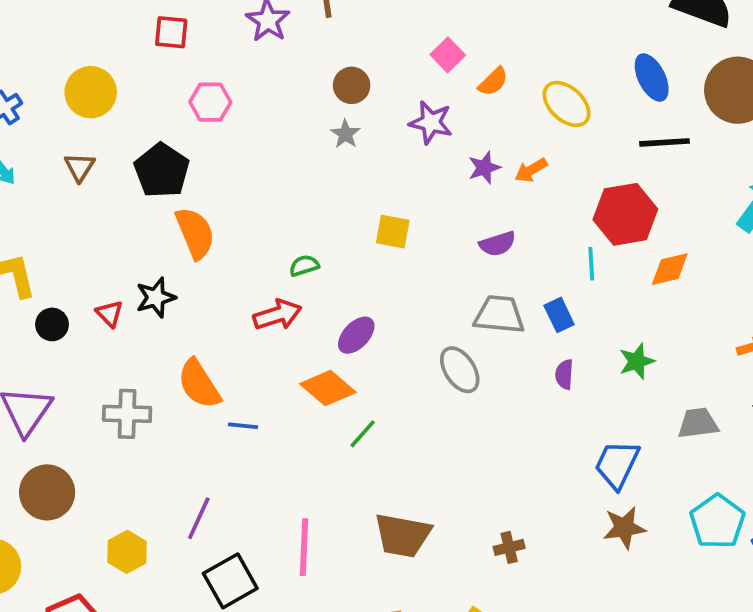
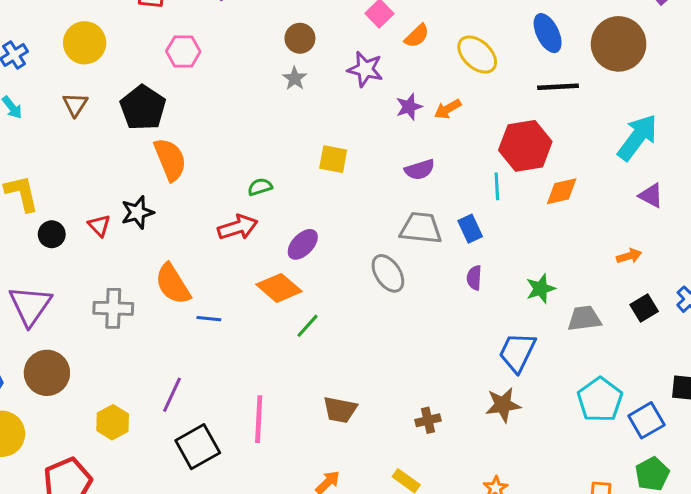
green star: (637, 361) -> (541, 289), moved
brown star: (624, 528) -> (503, 405), moved
brown trapezoid: (403, 535) -> (340, 410), size x0.7

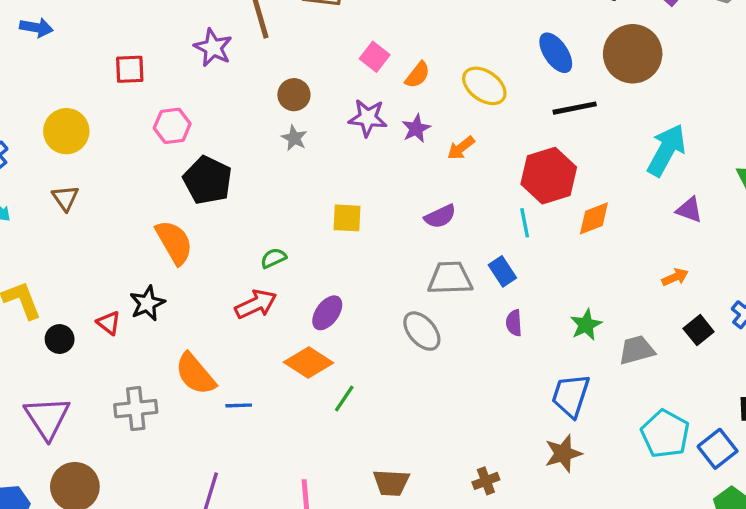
purple star: (409, 107) -> (416, 128), moved
black pentagon: (143, 108) -> (208, 180), moved

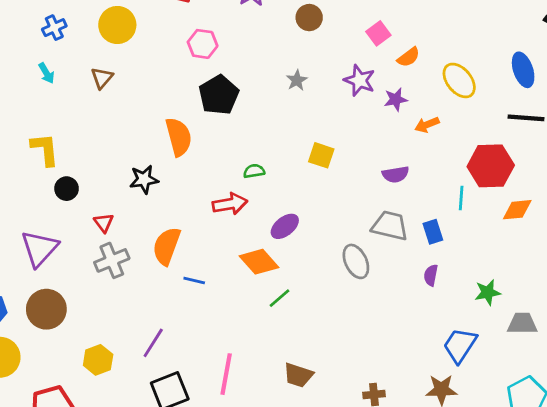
brown circle: (294, 95) -> (309, 18), moved
red triangle: (109, 323) -> (104, 223), moved
orange semicircle: (195, 374) -> (167, 246), turned 45
gray cross: (136, 409) -> (112, 260), turned -32

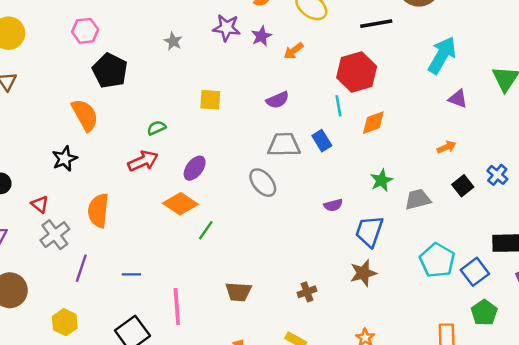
orange diamond: (517, 210) -> (373, 123), moved
purple semicircle: (431, 275) -> (333, 205), moved, turned -102
blue line: (194, 280) -> (131, 274), moved
purple line: (153, 343) -> (81, 268), moved

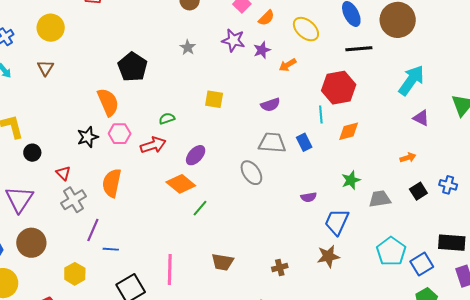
pink hexagon: (85, 31) -> (120, 134), moved
blue cross: (497, 175) -> (448, 185), turned -30
blue line: (131, 274) -> (111, 249), moved

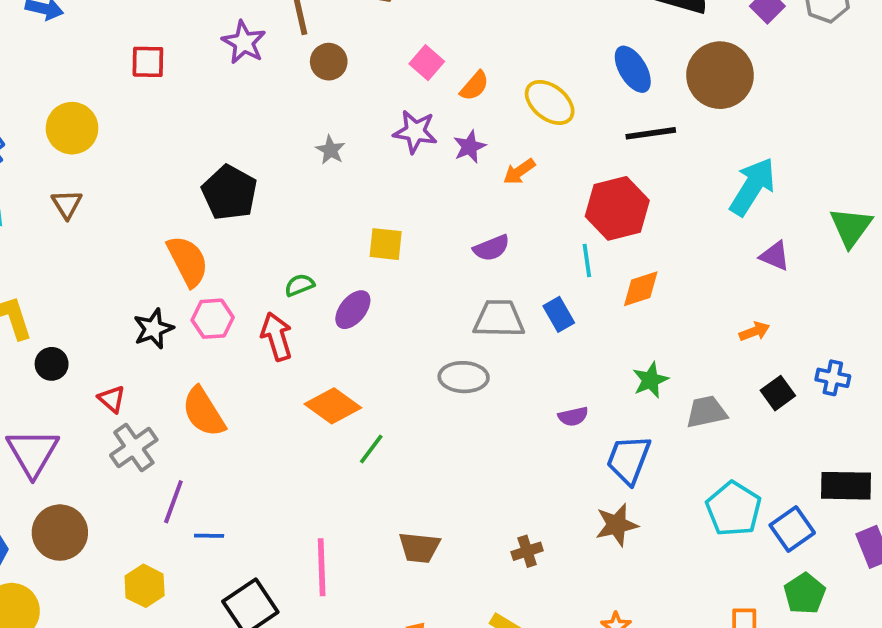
red arrow: (153, 145) -> (277, 336), turned -85
purple ellipse: (196, 155) -> (353, 310), moved
gray ellipse: (251, 173) -> (464, 377), turned -50
orange semicircle: (112, 183) -> (204, 412), turned -40

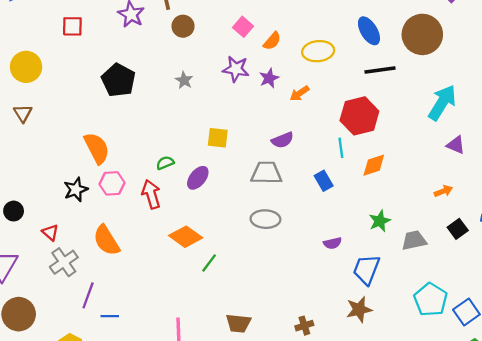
yellow ellipse: (550, 102) -> (318, 51), turned -44
black pentagon: (229, 193) -> (118, 80), moved
gray trapezoid: (499, 319) -> (266, 173), moved

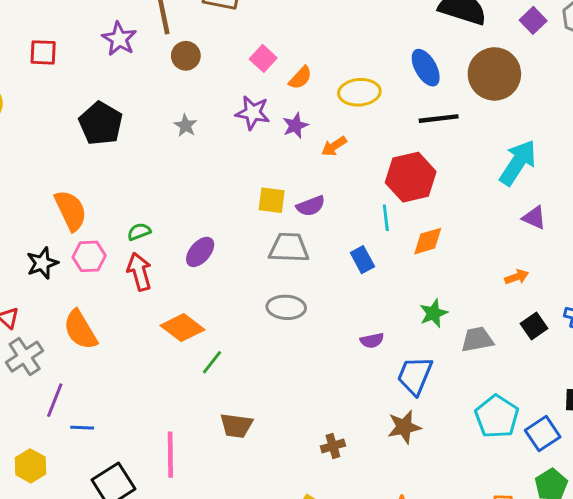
yellow square: (218, 138) -> (272, 200), moved
green semicircle: (165, 163) -> (139, 232), moved
brown trapezoid: (238, 323) -> (236, 426), moved

